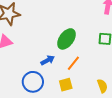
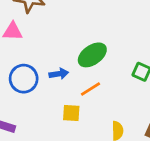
blue circle: (33, 82) -> (24, 79), moved

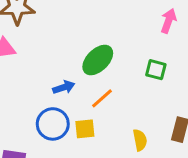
blue circle: (24, 79) -> (53, 124), moved

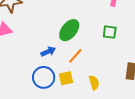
yellow semicircle: (140, 140) -> (94, 83), moved

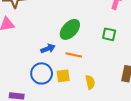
orange line: (75, 56) -> (74, 55), turned 56

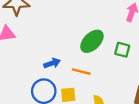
green ellipse: (70, 29) -> (92, 41), moved

